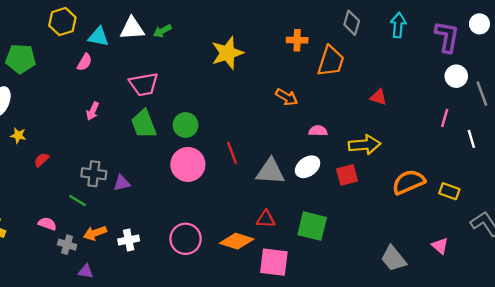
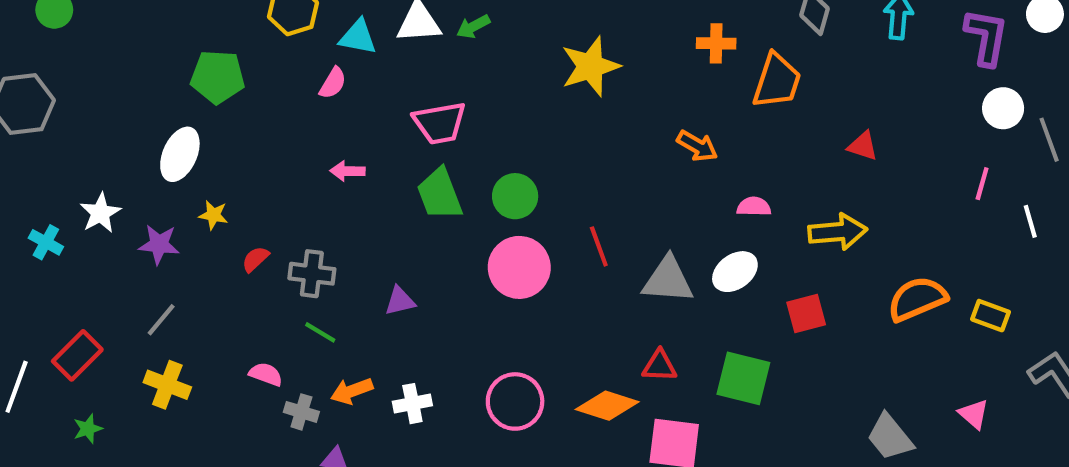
pink arrow: (93, 111) -> (347, 171), turned 66
gray cross: (94, 174) -> (312, 274), moved
red square: (347, 175) -> (806, 313), moved

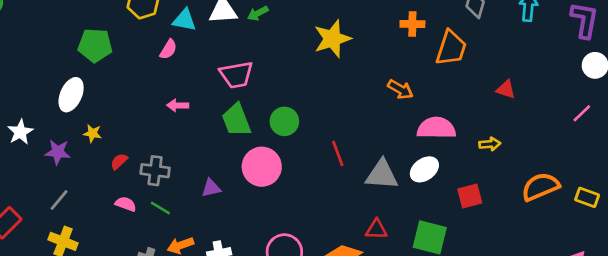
pink line: (982, 184) -> (582, 113), turned 30
pink semicircle: (754, 207) -> (436, 128), size x1.8
yellow arrow: (838, 232) -> (490, 144), size x0.6
pink circle: (519, 267) -> (262, 167), moved
pink semicircle: (266, 374) -> (126, 204), moved

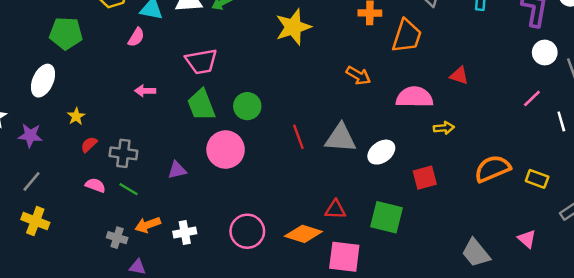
pink semicircle: (436, 128) -> (415, 97), moved
yellow star: (92, 133) -> (76, 116), moved, turned 30
gray triangle: (382, 175) -> (340, 138), moved

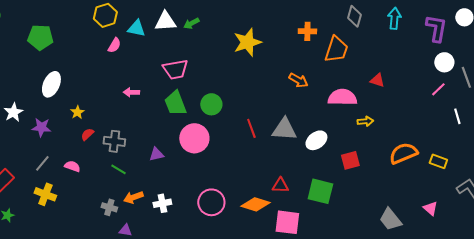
green pentagon: (66, 33) -> (40, 37), moved
pink semicircle: (136, 37) -> (114, 45), moved
pink line: (532, 98) -> (438, 89), moved
pink semicircle: (95, 185) -> (72, 166), moved

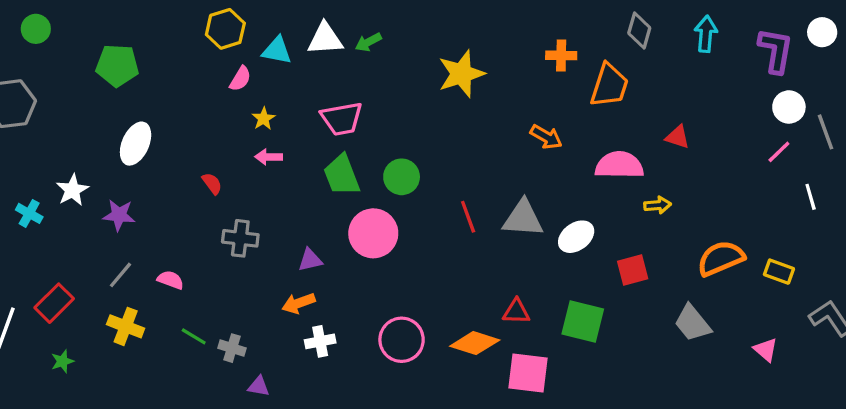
yellow star: (77, 112) -> (264, 119), moved
red semicircle: (87, 134) -> (212, 183), moved, turned 96
green line: (118, 169) -> (194, 336), moved
orange arrow: (133, 197) -> (298, 303), moved
gray trapezoid: (390, 219) -> (692, 323), moved

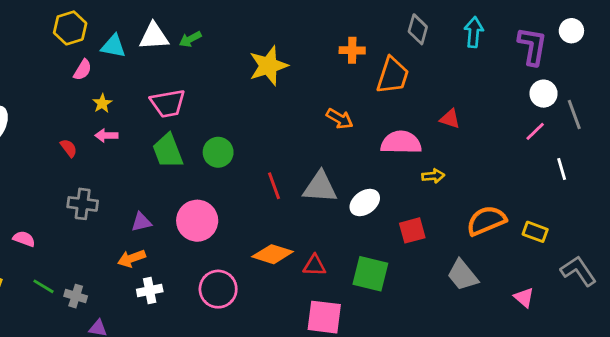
red semicircle: (212, 183) -> (69, 148), moved
pink circle: (373, 233) -> (197, 221), moved
orange diamond: (475, 343) -> (273, 254), moved

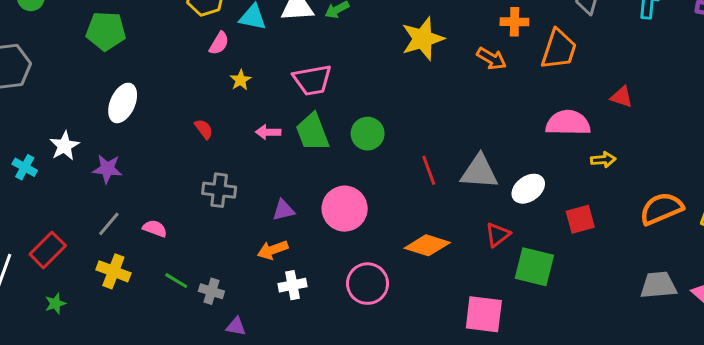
orange arrow: (340, 119) -> (492, 59), moved
pink arrow: (106, 135) -> (268, 132), moved
red triangle: (314, 265) -> (498, 235), moved, turned -40
gray trapezoid: (463, 275) -> (658, 285), moved, turned 124

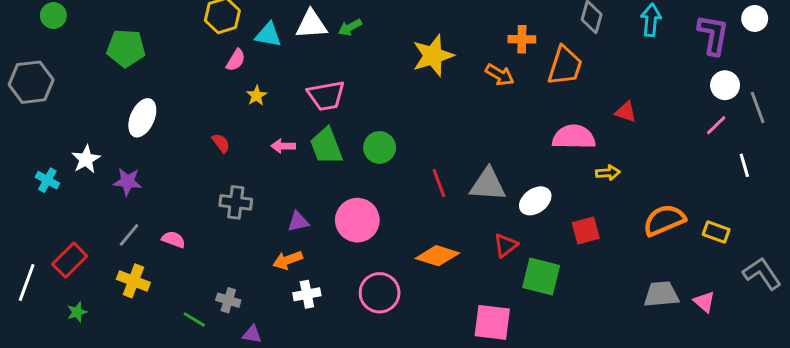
green line: (176, 281) -> (194, 319), moved

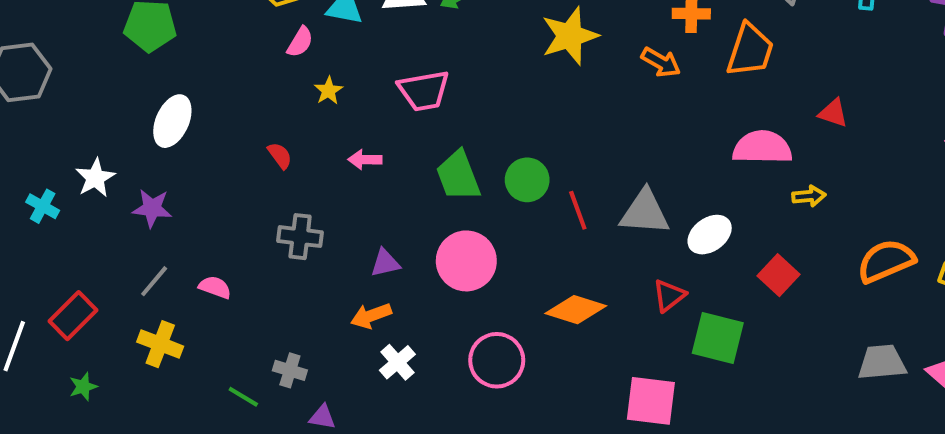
green trapezoid: (326, 146) -> (458, 176), moved
green circle: (380, 147) -> (527, 180), moved
red square: (586, 231) -> (779, 275), turned -32
white cross: (307, 294) -> (397, 362), turned -30

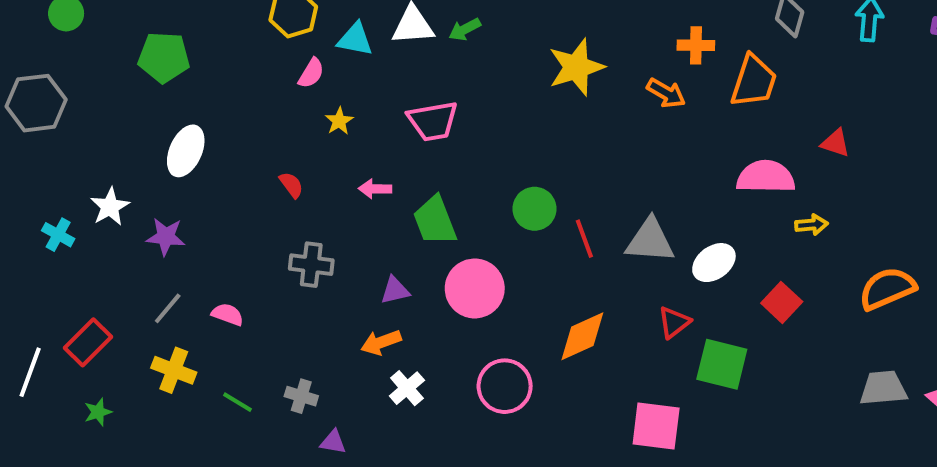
green trapezoid: (458, 176) -> (435, 221), moved
orange diamond: (576, 310) -> (582, 336), turned -42
green line: (243, 397) -> (237, 402), moved

